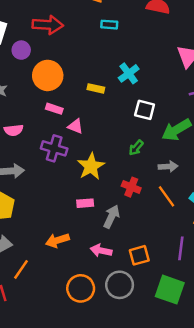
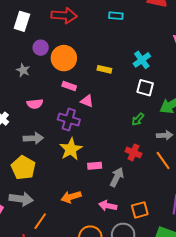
purple circle: (21, 50) -> (41, 48), moved
cyan cross: (129, 73) -> (142, 60), moved
yellow star: (91, 166) -> (71, 149), moved

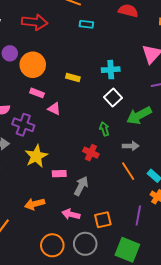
cyan cross: (142, 60) -> (111, 70), turned 30
white square: (145, 88) -> (113, 97), turned 30
purple cross: (69, 119) -> (23, 125), moved
green arrow: (138, 119) -> (104, 129), turned 120
red cross: (133, 152) -> (91, 153), moved

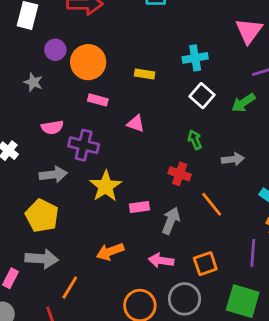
pink triangle: (54, 109) -> (136, 124), moved
green arrow: (139, 115) -> (243, 103), moved, size x0.7
orange line: (128, 171) -> (212, 204), moved

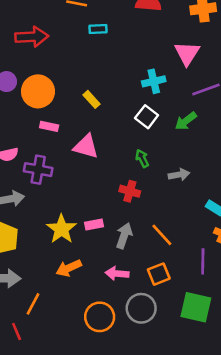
cyan cross: (195, 58) -> (154, 81), moved
yellow rectangle: (145, 74) -> (92, 99), turned 42
pink triangle: (136, 124) -> (86, 146), size x1.5
yellow star: (106, 186) -> (61, 229), moved
orange line: (212, 204) -> (162, 235), moved

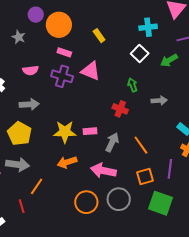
purple cross: (38, 170) -> (62, 76), moved
yellow star: (61, 229) -> (65, 132), turned 30
pink arrow: (117, 274) -> (103, 171), size x1.4
orange square: (159, 274) -> (145, 177), moved

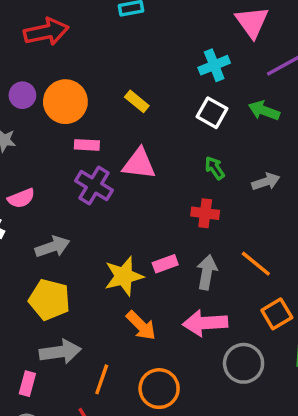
green arrow: (169, 60) -> (264, 111), turned 66
pink semicircle: (30, 70) -> (21, 198), moved
purple cross: (62, 76) -> (94, 186), turned 30
orange arrow: (67, 162) -> (141, 325), turned -102
orange circle: (86, 202) -> (159, 389), moved

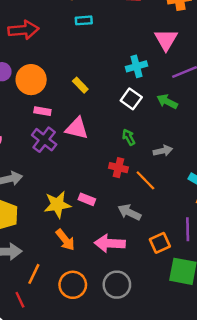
pink rectangle: (165, 264) -> (87, 199), turned 35
orange line: (256, 264) -> (145, 180), moved
gray arrow: (207, 272) -> (129, 212), moved, turned -80
gray circle: (244, 363) -> (117, 285), moved

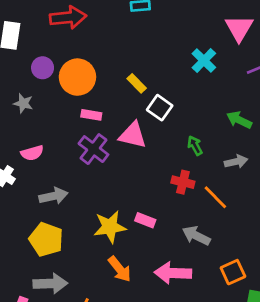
cyan cross: (136, 66) -> (204, 60), turned -30
white square: (131, 99) -> (160, 108), moved
green arrow: (167, 102) -> (239, 120), moved

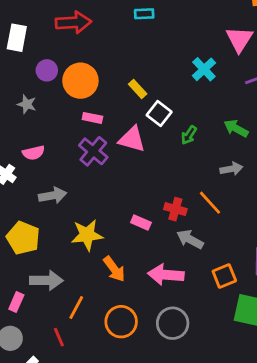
green arrow: (195, 146) -> (189, 135), moved, turned -120
red cross: (183, 182) -> (175, 209), moved
yellow star: (110, 227) -> (87, 235), moved
yellow pentagon: (46, 239) -> (23, 238), moved

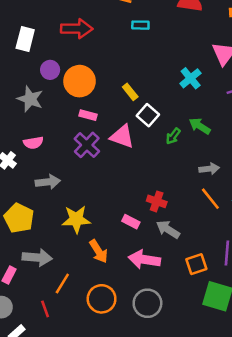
gray star: (27, 104) -> (30, 99), size x1.5
green arrow: (236, 128) -> (200, 126), moved
orange line: (210, 203) -> (210, 199), moved
pink rectangle: (141, 222) -> (131, 222), moved

